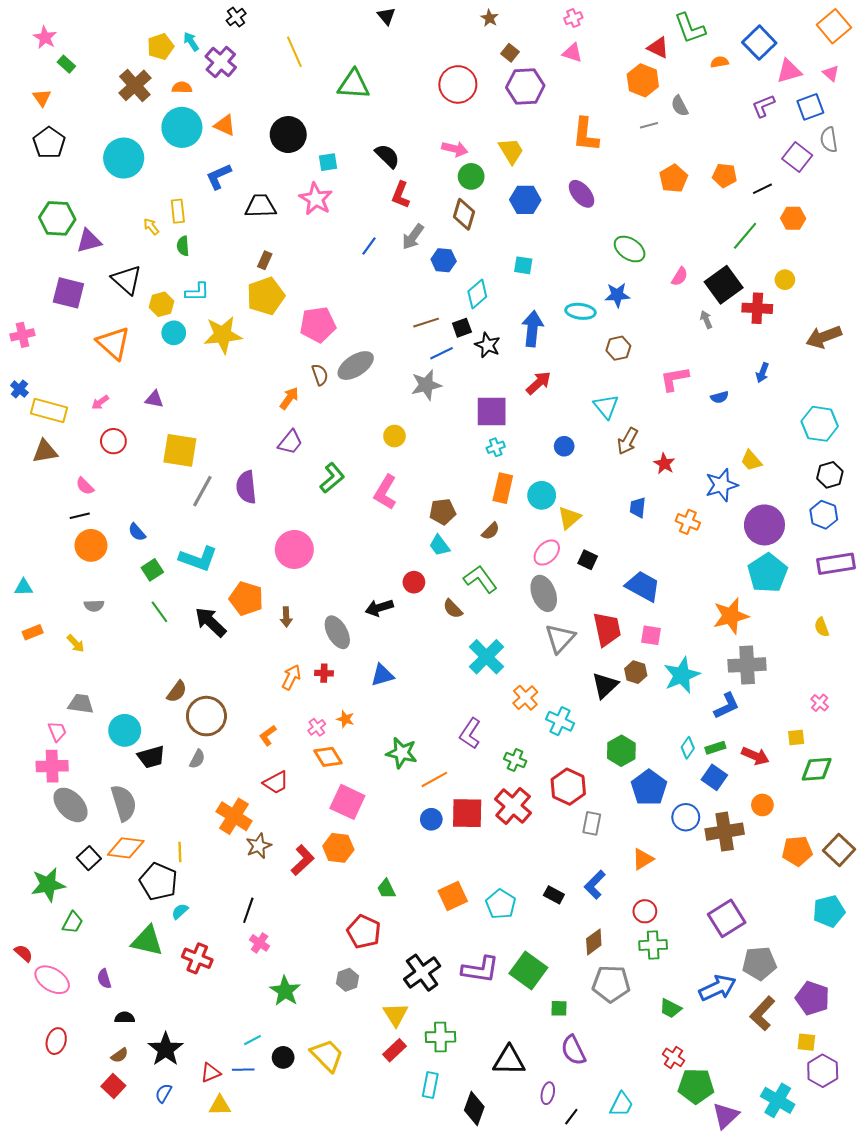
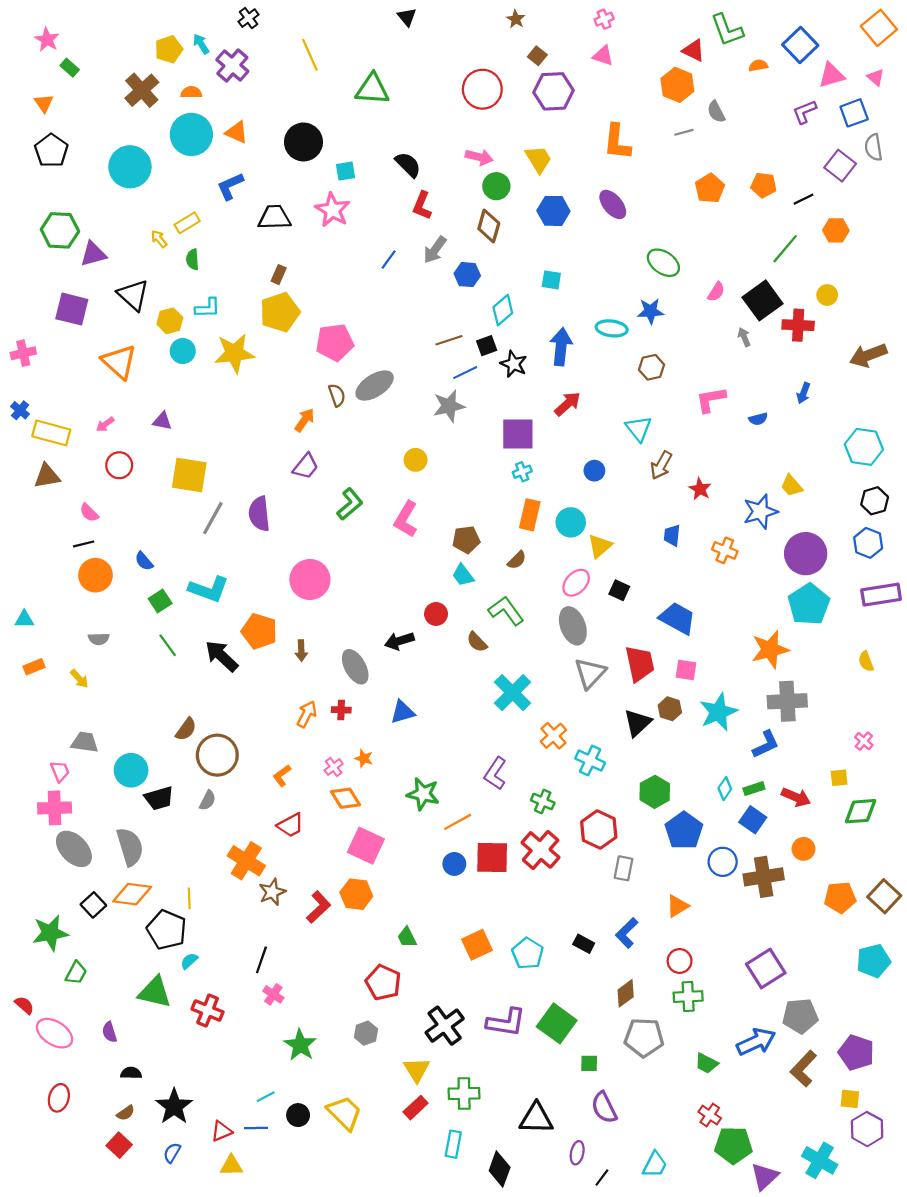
yellow rectangle: (178, 211) -> (187, 223), turned 65

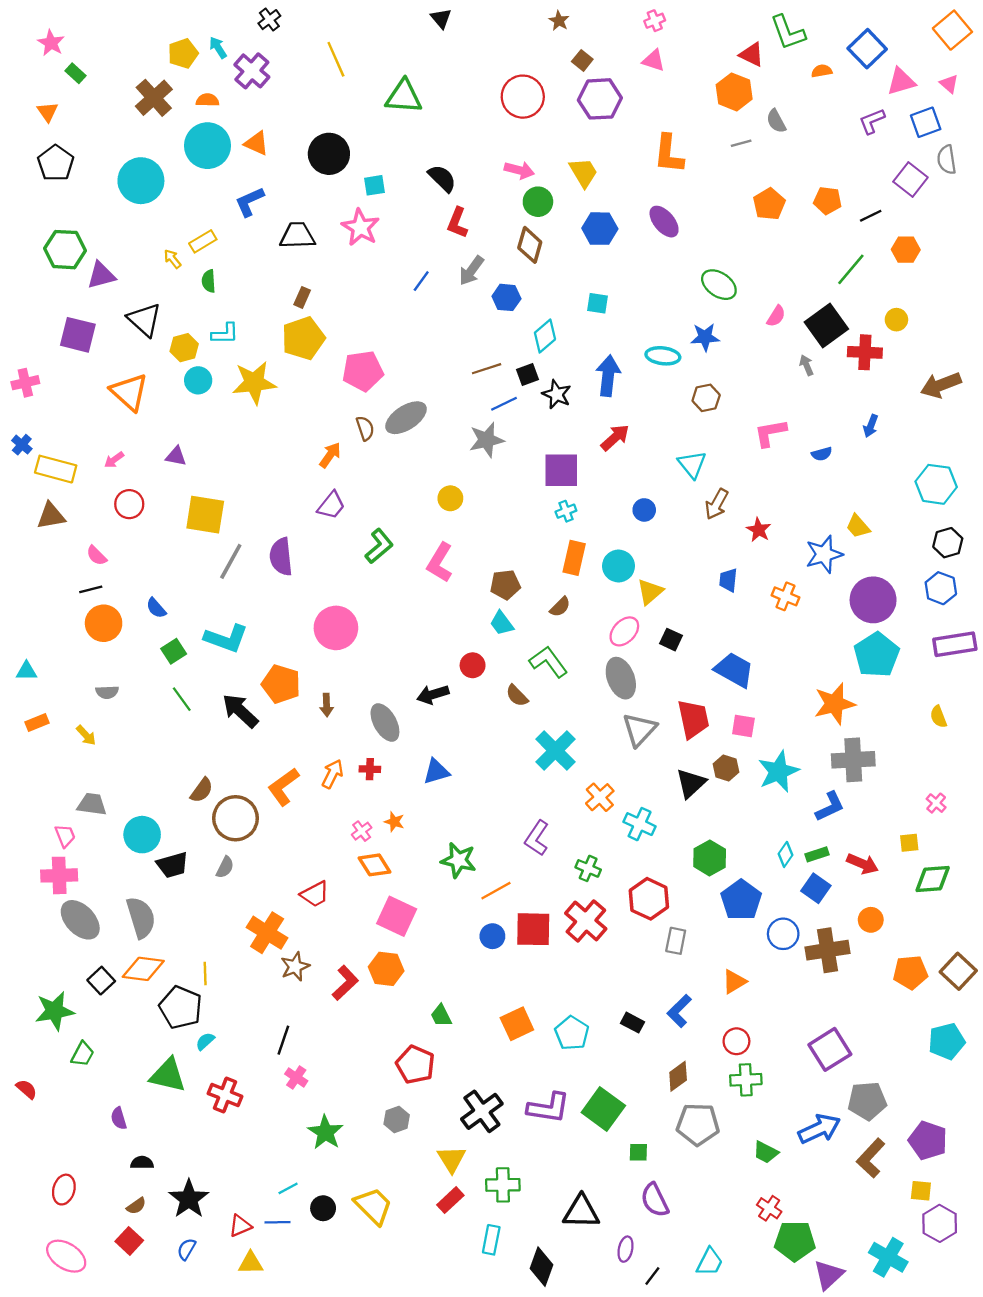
orange L-shape: (282, 776) -> (283, 787), moved, size x1.6
pink ellipse: (55, 1033) -> (66, 1256), moved

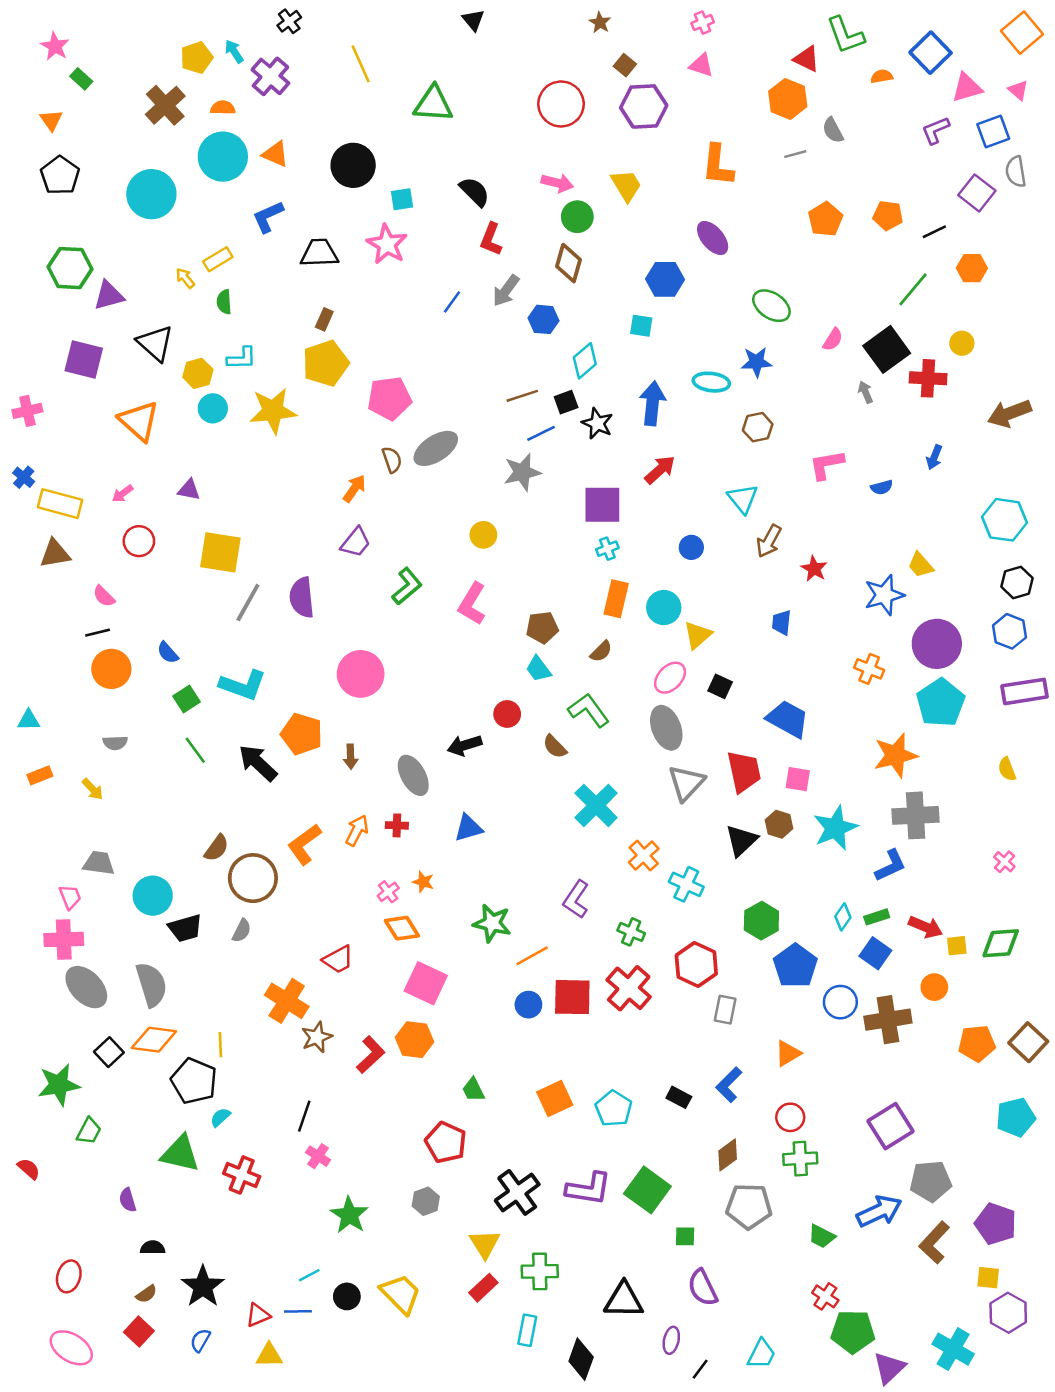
blue hexagon: (600, 229) -> (665, 279), moved
orange cross: (785, 596) -> (869, 669), moved
yellow square: (909, 843) -> (957, 946), moved

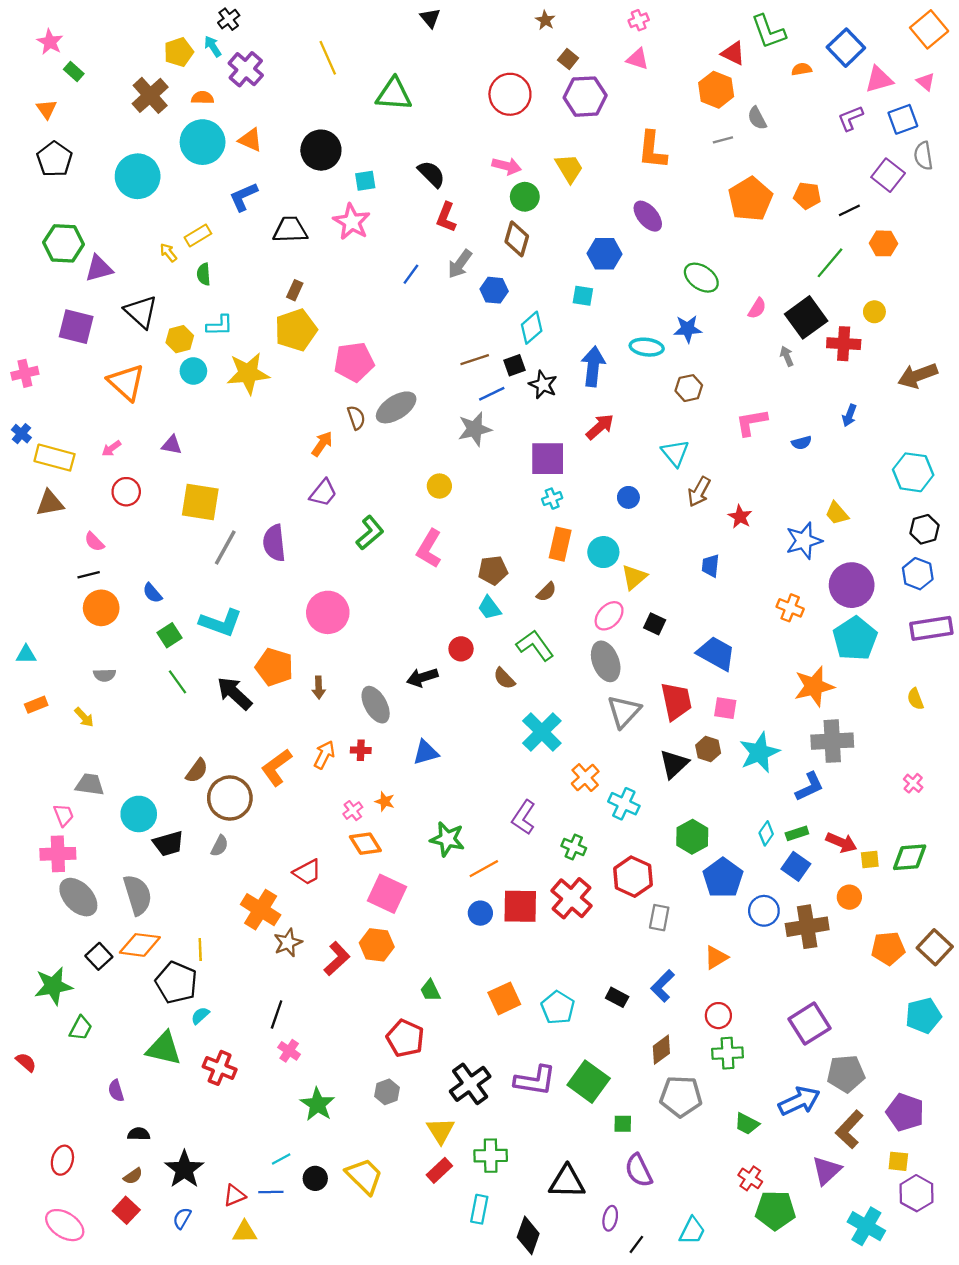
black cross: (289, 21) -> (229, 19), moved
orange pentagon: (825, 219) -> (750, 199), size x1.4
purple triangle: (889, 1368) -> (827, 1170), moved

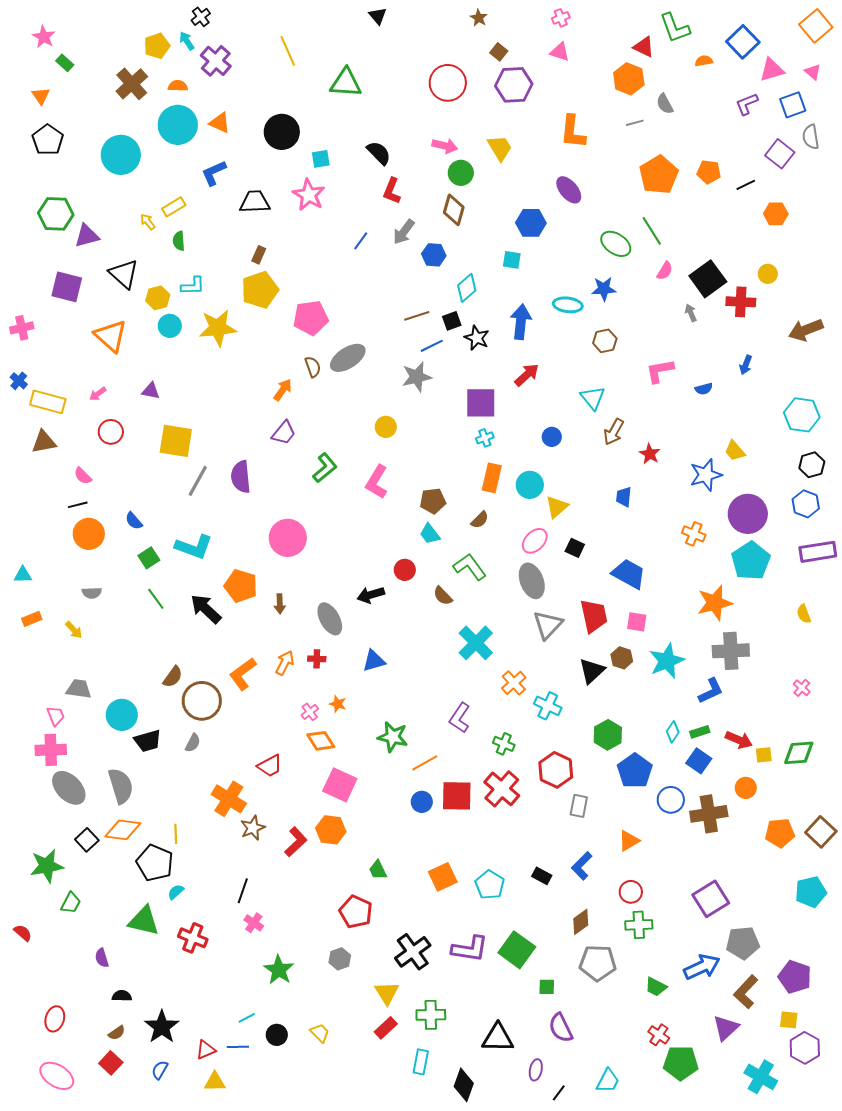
green line: (830, 263) -> (652, 231), moved, turned -72
yellow trapezoid: (364, 1176) -> (320, 1033), size x0.6

